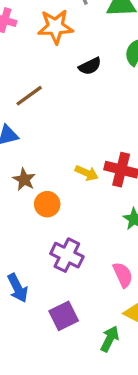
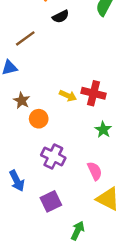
black semicircle: (90, 66) -> (61, 17), moved
green arrow: (110, 339) -> (78, 231), moved

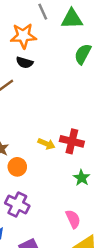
black semicircle: (61, 17) -> (25, 63), moved, turned 42
purple cross: (53, 156) -> (17, 204), moved

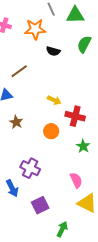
black semicircle: (25, 63) -> (53, 51), moved
yellow arrow: (46, 144) -> (54, 100), moved
orange circle: (17, 167) -> (51, 131), moved

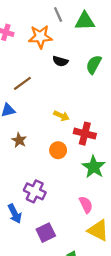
green semicircle: (84, 44) -> (94, 65), moved
green star: (83, 146) -> (94, 167), size x1.5

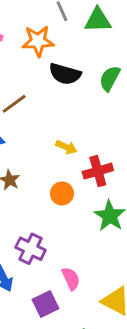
black semicircle: (60, 61) -> (65, 74), size x1.5
red cross: (85, 134) -> (98, 171), turned -30
pink semicircle: (86, 205) -> (71, 279), moved

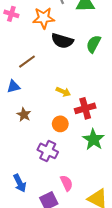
purple cross: (31, 249) -> (48, 151), moved

